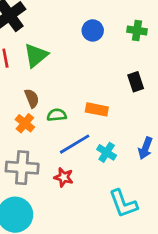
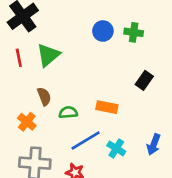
green cross: (137, 30) -> (134, 32), moved
black rectangle: (136, 82) -> (144, 80), turned 54
orange cross: (25, 123) -> (27, 122), moved

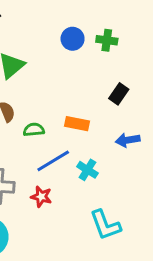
blue arrow: (154, 144) -> (128, 140), moved, turned 60

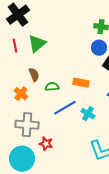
blue circle: (73, 39) -> (99, 48), moved
red star: (41, 197) -> (46, 144), moved

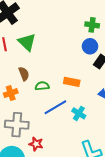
green triangle: (37, 44) -> (27, 42), turned -36
orange cross: (21, 94) -> (11, 93), turned 32

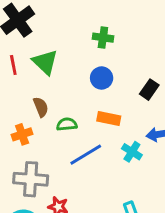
green cross: (92, 25) -> (103, 38), moved
blue circle: (90, 46) -> (102, 78), moved
cyan cross: (79, 113) -> (132, 152), moved

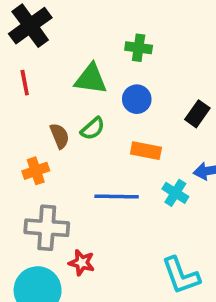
green triangle: (45, 62) -> (91, 79), moved, turned -36
green semicircle: (67, 124) -> (93, 129), moved, turned 144
blue line: (86, 155) -> (117, 197), turned 32

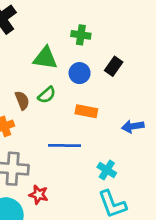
black rectangle: (197, 114) -> (114, 66), moved
cyan cross: (175, 193) -> (107, 170), moved

